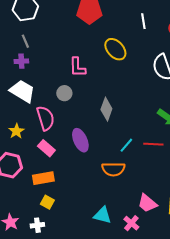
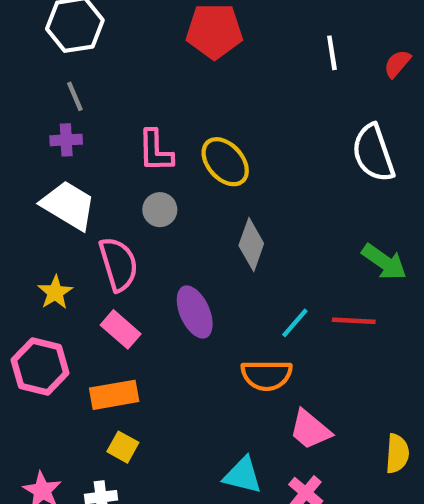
yellow ellipse: (115, 49) -> (225, 162), moved
pink L-shape: (77, 67) -> (155, 151), moved
pink trapezoid: (147, 203) -> (310, 430), moved

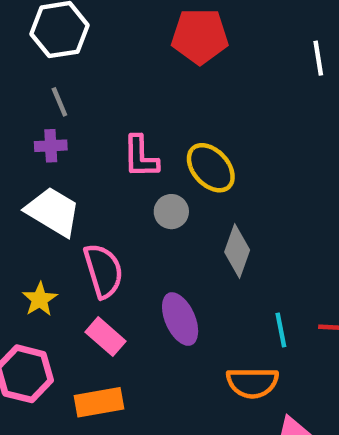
gray circle: (160, 210) -> (171, 212), moved
cyan line: (295, 323) -> (281, 330), turned -52

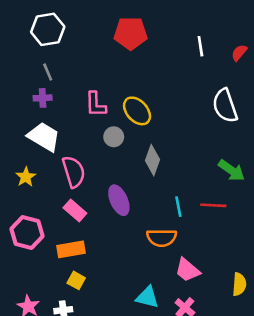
yellow star: (40, 299) -> (26, 177), moved

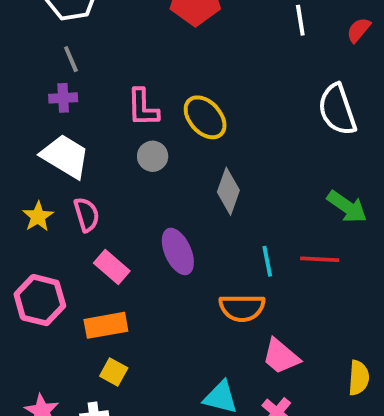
gray circle: (114, 137) -> (153, 156), moved
pink semicircle: (74, 172) -> (87, 215), moved, size x0.7

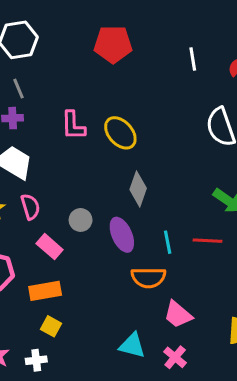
gray circle: (153, 156) -> (81, 220), moved
purple ellipse: (178, 251) -> (122, 235), moved

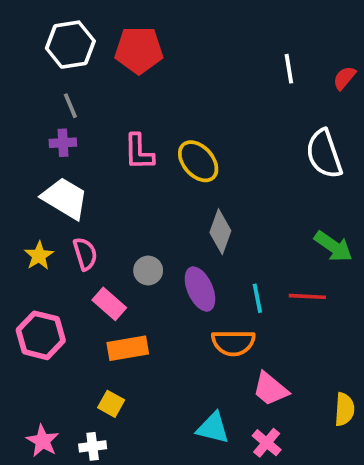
red pentagon: (113, 44) -> (139, 50), moved
orange rectangle: (45, 291) -> (128, 348), moved

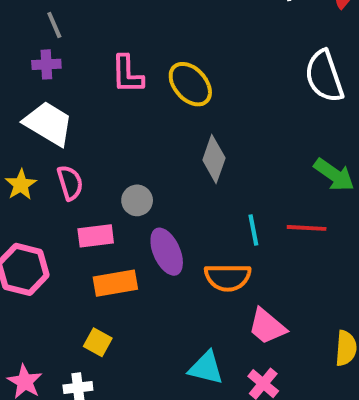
purple ellipse: (200, 289) -> (167, 252), moved
pink rectangle: (109, 304) -> (96, 236), turned -48

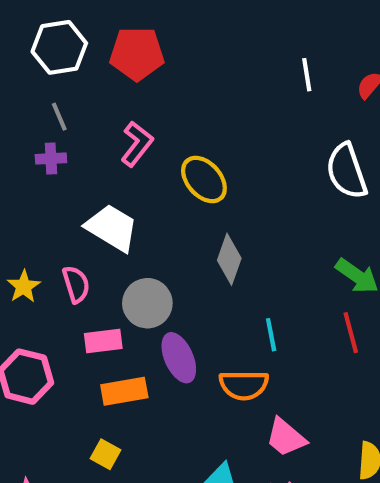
pink L-shape: (127, 74) -> (137, 144), moved, turned -141
white trapezoid: (48, 124) -> (112, 228), moved
gray circle: (137, 200) -> (147, 303), size x1.5
red line: (307, 228) -> (351, 333), moved, turned 72

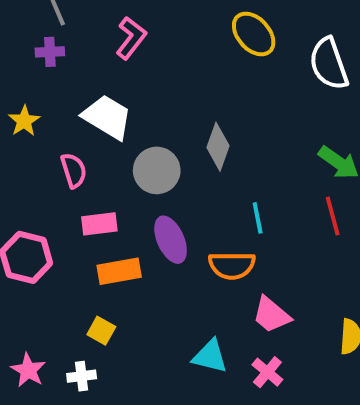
yellow ellipse: (204, 179) -> (254, 34), moved
yellow star: (24, 286) -> (24, 121), moved
gray circle: (147, 303) -> (157, 170), moved

